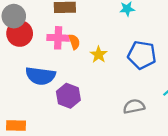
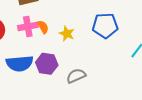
purple hexagon: (68, 96) -> (47, 64), moved
gray semicircle: (134, 106) -> (76, 76), moved

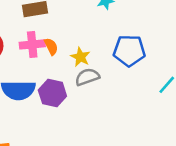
gray semicircle: (76, 76) -> (87, 77), moved

